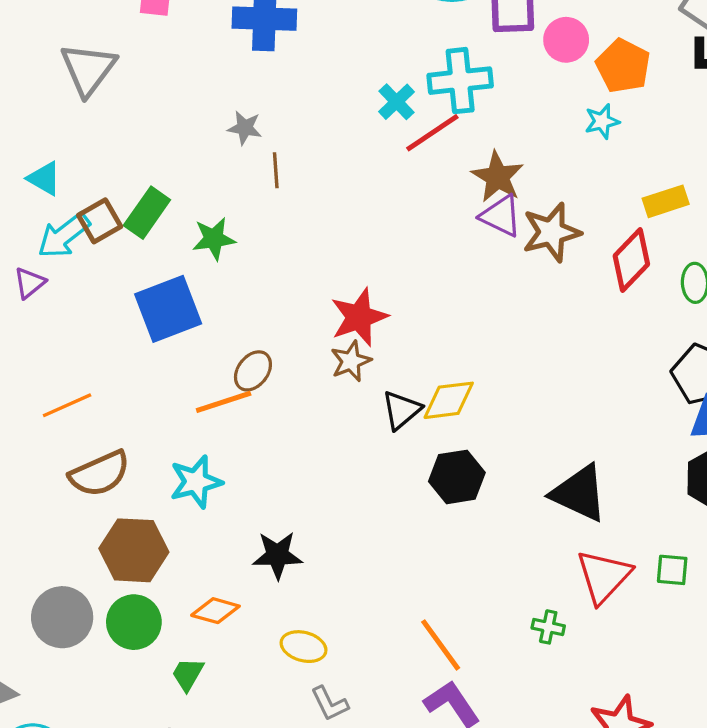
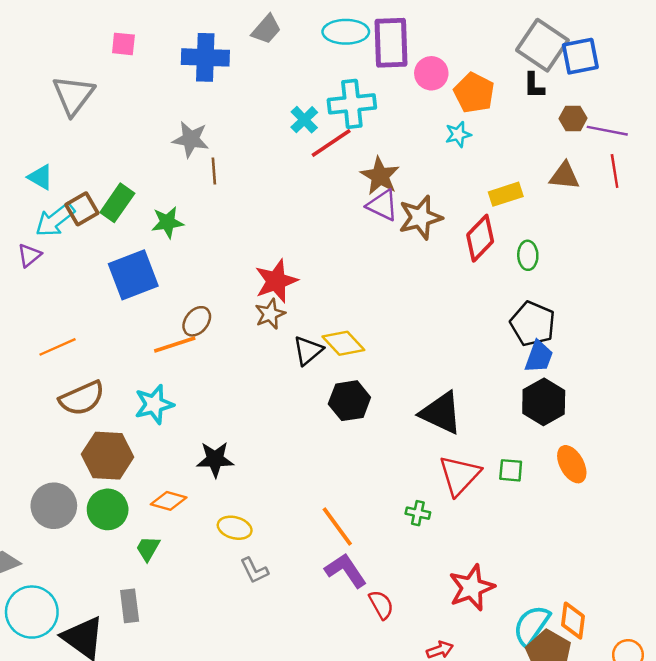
gray star: (245, 128) -> (191, 139), size x1.4
yellow diamond: (449, 400) -> (343, 343), turned 54

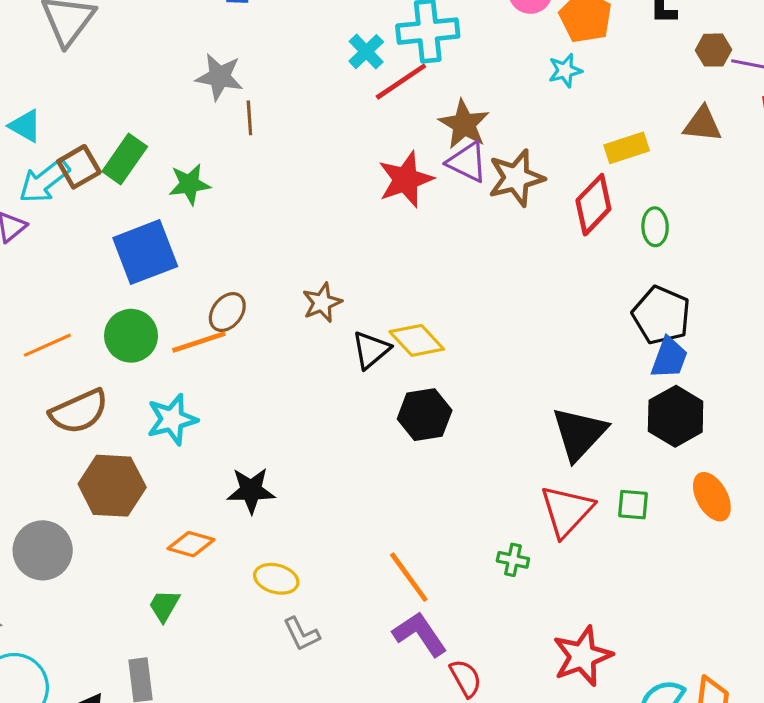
red star: (276, 281) -> (406, 179), moved
black triangle: (441, 413) -> (579, 434), moved, turned 48
green circle: (108, 509) -> (131, 336), moved

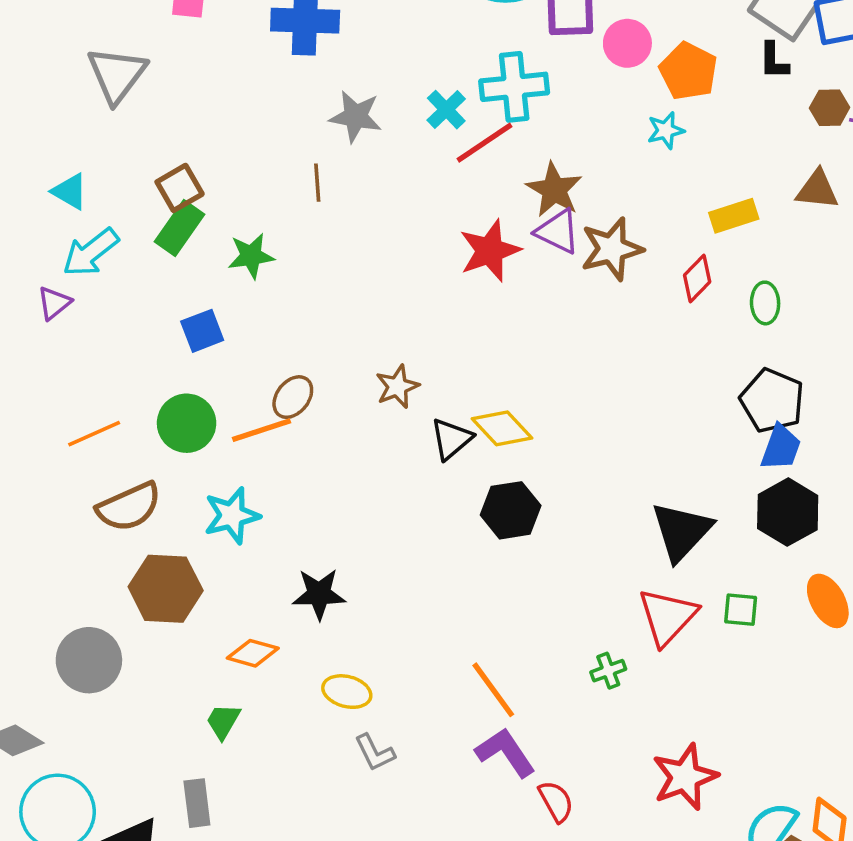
gray star: (219, 77) -> (356, 116), moved
brown square: (79, 167) -> (180, 188), moved
red diamond: (593, 205) -> (697, 279), size x0.7
blue square: (145, 252) -> (202, 331), size x0.6
green cross: (513, 560) -> (608, 671), turned -32

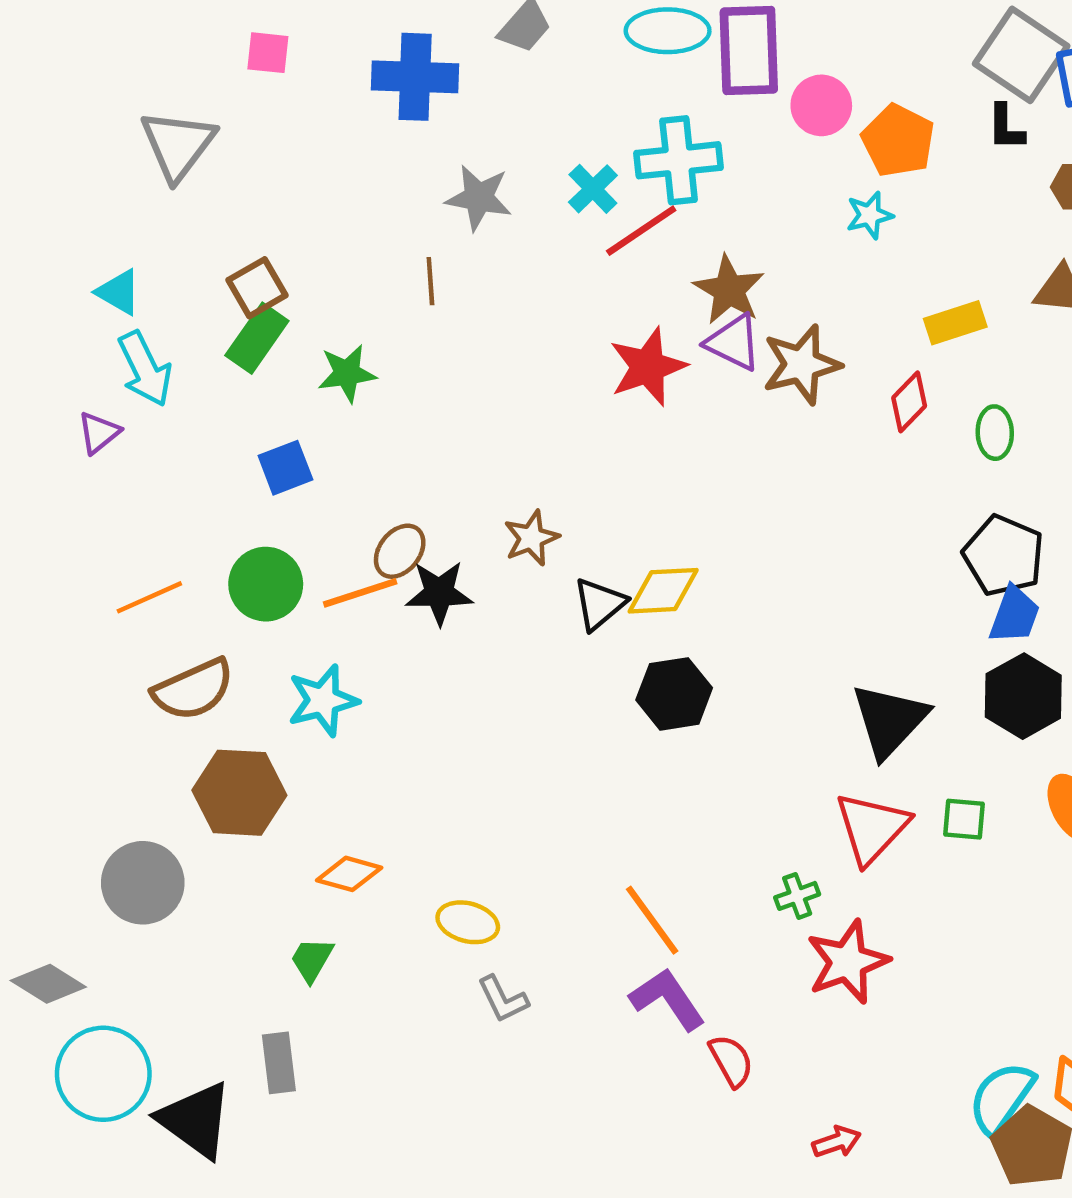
cyan arrow: (91, 252) -> (145, 369), turned -78
yellow diamond: (502, 428) -> (663, 591), turned -50
black star: (319, 594) -> (439, 593), moved
red star: (685, 777) -> (848, 962), moved

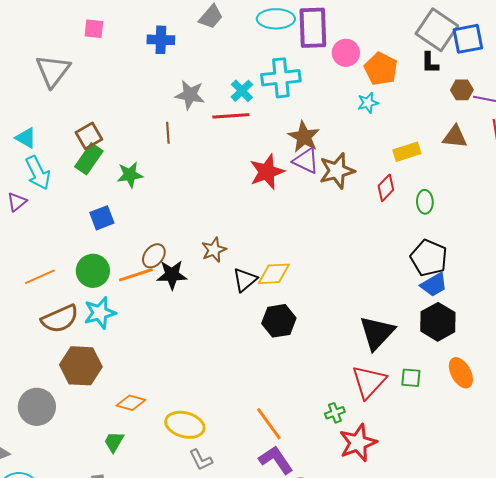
blue cross: (415, 77) -> (161, 40), size x0.7
red line: (641, 231) -> (231, 116), moved, turned 30
blue trapezoid: (1015, 615) -> (434, 285), turned 40
cyan star: (323, 700) -> (100, 313), moved
yellow ellipse: (468, 922) -> (185, 425), size x1.4

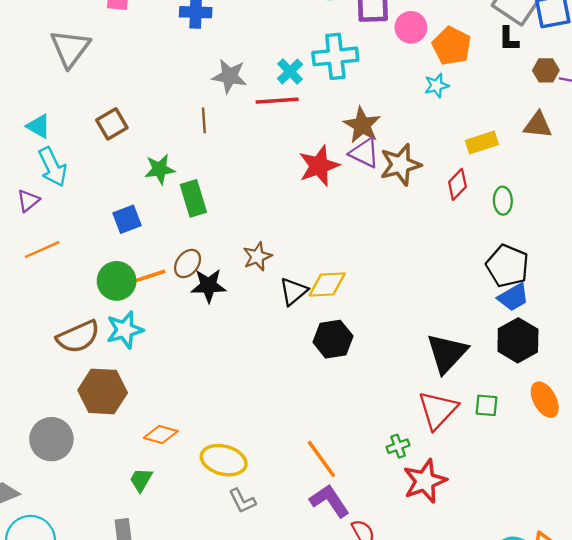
green rectangle: (89, 159) -> (193, 198), moved, turned -52
orange line: (136, 275) -> (146, 277), moved
orange line: (40, 277) -> (42, 250), moved

